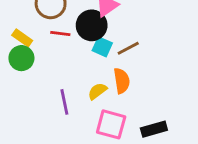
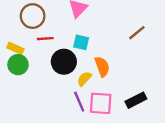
black circle: (92, 25) -> (64, 62), moved
brown line: (128, 48) -> (137, 33), moved
purple line: (64, 102) -> (79, 102), moved

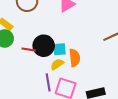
red line: (45, 39) -> (29, 50), moved
cyan square: (81, 42) -> (60, 49), moved, turned -32

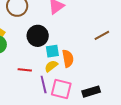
black circle: (44, 46) -> (38, 36), moved
red line: (29, 50) -> (25, 70), moved

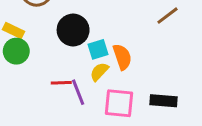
purple line: (44, 85) -> (78, 92), moved
black rectangle: (91, 92) -> (163, 101), turned 30

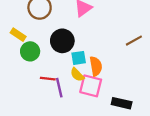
green circle: (16, 51) -> (30, 51), moved
yellow semicircle: (99, 72) -> (77, 75), turned -96
pink square: (119, 103) -> (91, 86), moved

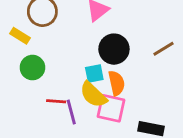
yellow rectangle: (18, 35) -> (20, 36), moved
black circle: (62, 41) -> (114, 49), moved
yellow semicircle: (77, 75) -> (93, 95), size x1.5

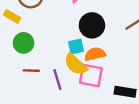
orange semicircle: (117, 83) -> (95, 54), turned -90
red line: (56, 101) -> (31, 71), moved

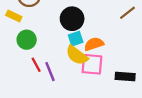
black circle: (92, 25) -> (72, 19), moved
red line: (31, 71) -> (36, 65), turned 64
purple line: (57, 79) -> (50, 72), moved

